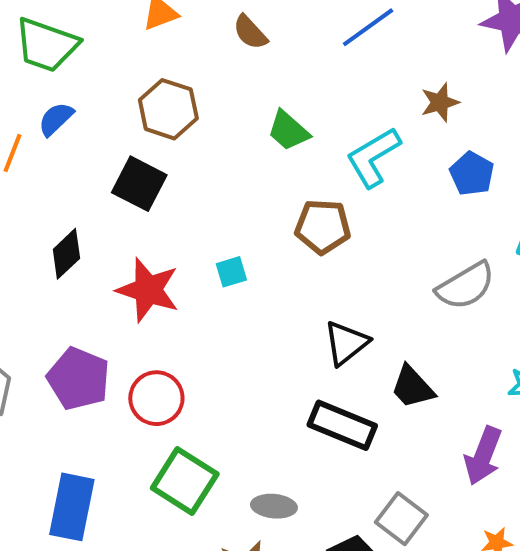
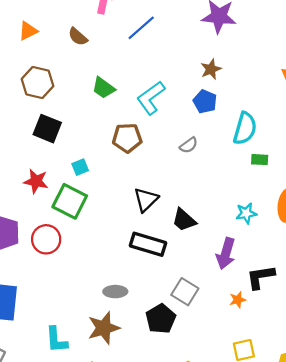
brown star: (440, 102) -> (211, 69), moved
black square: (139, 184) -> (47, 129), moved
gray semicircle: (466, 286) -> (189, 145), moved, size x0.6
red star: (148, 290) -> (36, 181), size x0.7
green square: (185, 481) -> (70, 201), moved

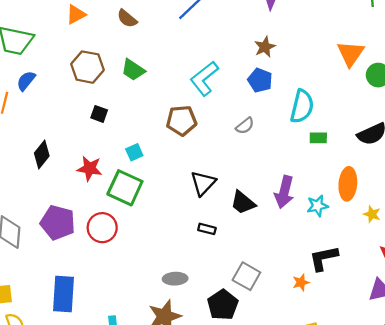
green trapezoid: (104, 88) -> (133, 70), moved
black square: (47, 129) -> (99, 114), size x0.6
cyan star: (246, 213) -> (317, 206), moved
black rectangle: (148, 244) -> (207, 229), size x0.5
purple arrow: (226, 254) -> (284, 192), moved

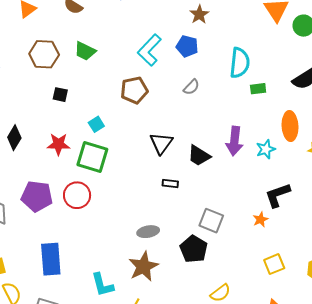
blue pentagon: (260, 80) -> (187, 46), moved

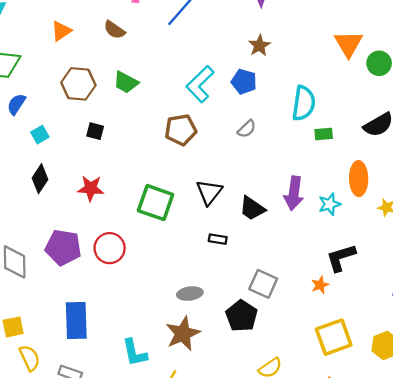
cyan square: (96, 124) -> (40, 135), moved
green square: (92, 157) -> (156, 203), moved
yellow square: (274, 264) -> (334, 337), size x1.5

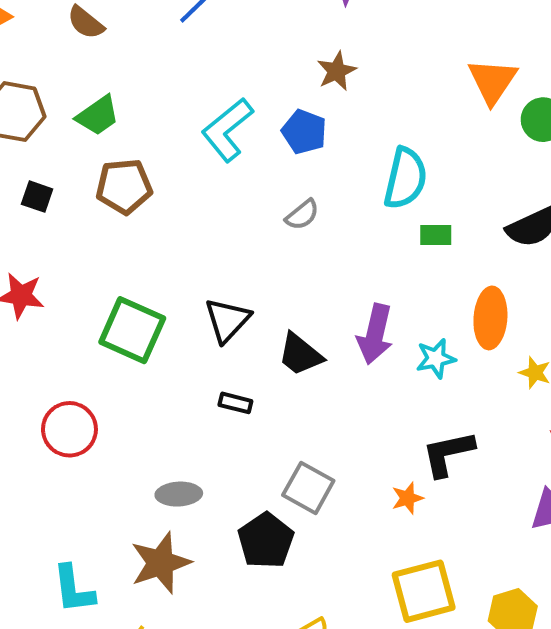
green trapezoid: (126, 82) -> (98, 116), turned -68
brown pentagon: (181, 130) -> (124, 186), moved
red circle: (110, 248) -> (69, 429), moved

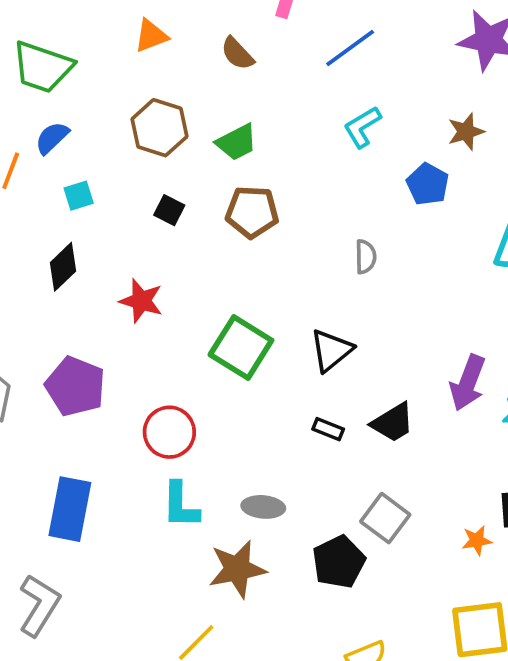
cyan L-shape: (227, 130) -> (362, 127), moved, size x0.7
gray semicircle: (302, 215) -> (366, 257), moved, turned -60
black trapezoid: (300, 354) -> (393, 423), moved, turned -78
cyan L-shape: (74, 589) -> (180, 505), moved

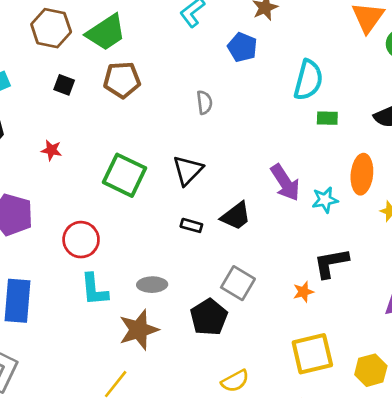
green trapezoid: (237, 142) -> (106, 32), size x1.4
red star: (141, 301) -> (51, 150), size x0.7
purple arrow: (468, 383) -> (285, 183), turned -48

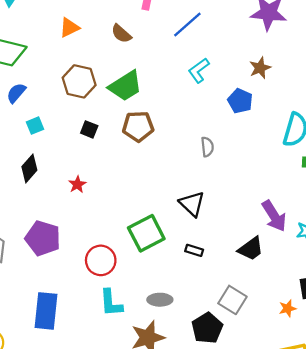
red star: (51, 150) -> (77, 184), turned 30
black triangle: (188, 170) -> (192, 204), turned -32
green square: (125, 175) -> (146, 233), moved, turned 36
black trapezoid: (236, 216) -> (251, 249), moved

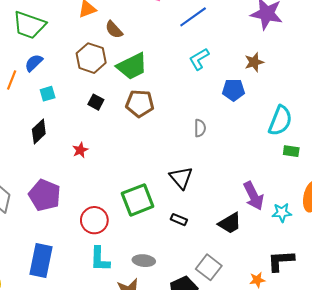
brown semicircle: (121, 34) -> (114, 30), moved
blue pentagon: (240, 101) -> (233, 90), turned -30

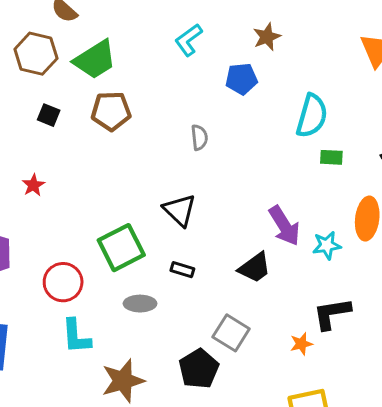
gray ellipse: (144, 261) -> (140, 304), moved

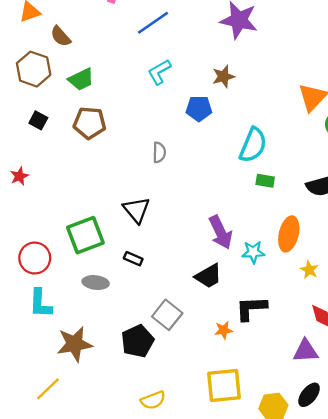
green trapezoid: (95, 60) -> (81, 79), size x0.7
black trapezoid: (255, 268) -> (208, 276), moved

